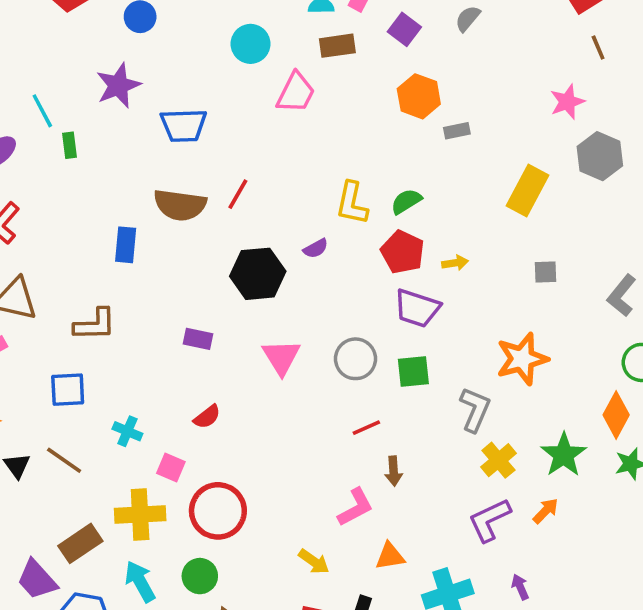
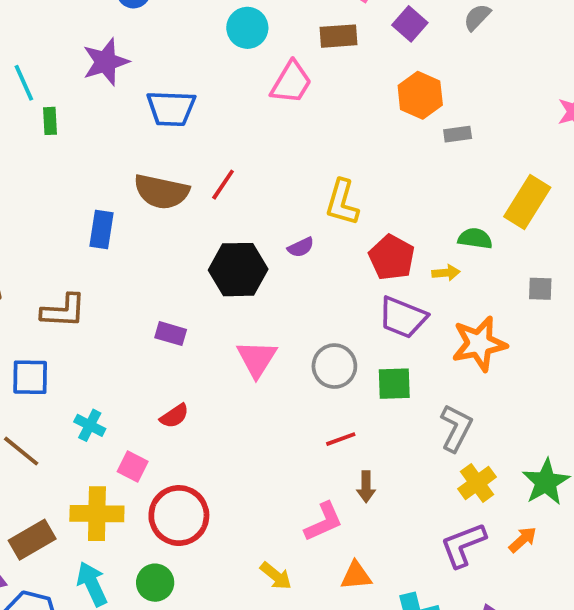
green semicircle: (406, 201) -> (475, 238), moved, turned 36
orange star: (522, 359) -> (479, 344), moved

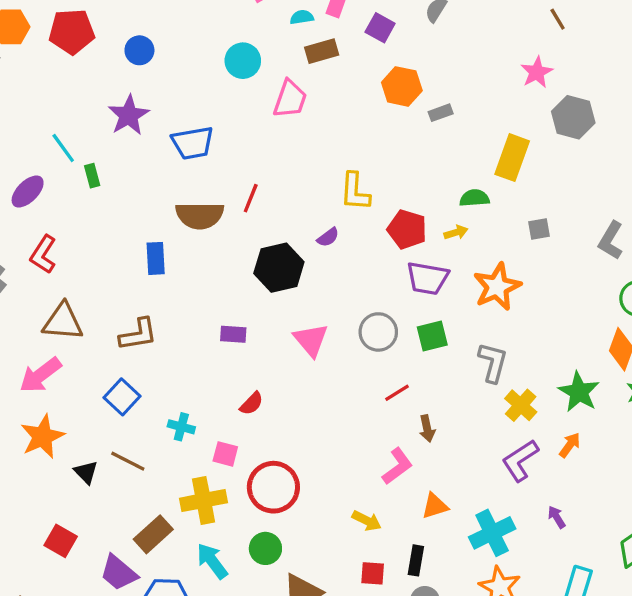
blue square: (30, 377) -> (122, 397), turned -36

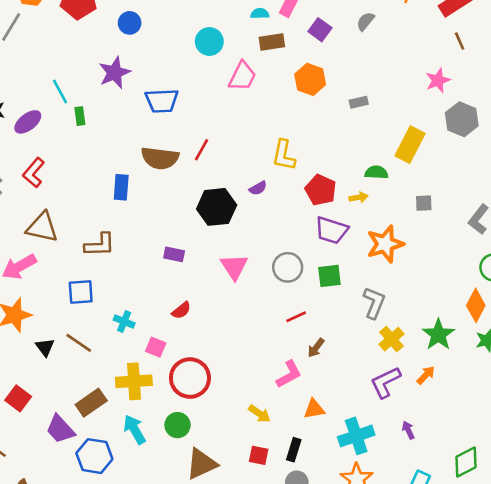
orange hexagon: (402, 86) -> (310, 79), moved
blue square: (122, 397) -> (81, 292), turned 36
brown arrow: (427, 429) -> (316, 348), turned 42

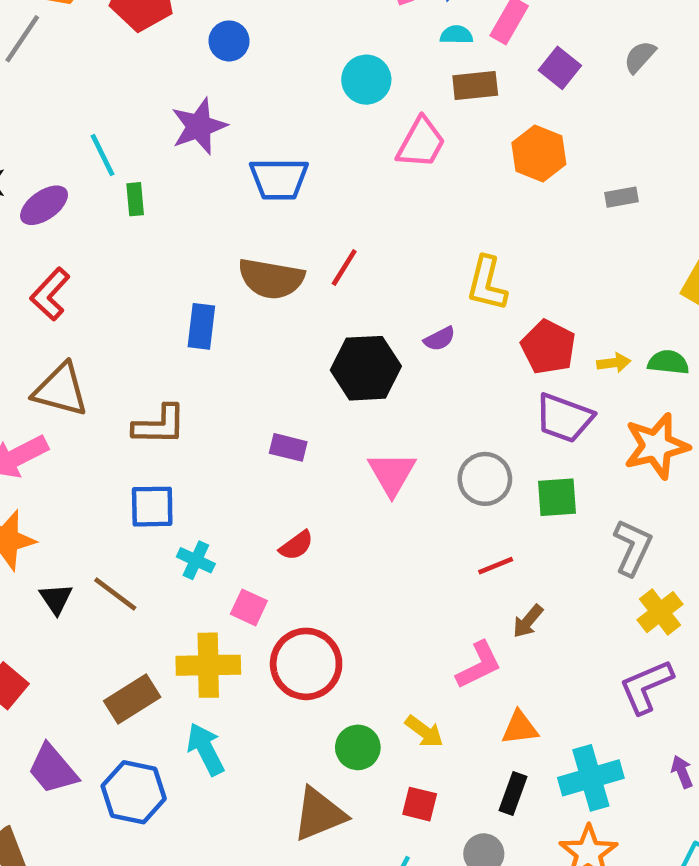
green semicircle: (376, 172) -> (668, 362), moved
blue square: (81, 292) -> (152, 507), moved
green circle: (177, 425) -> (358, 747), moved
purple trapezoid: (60, 429) -> (53, 769), moved
black rectangle: (294, 450) -> (513, 793), moved

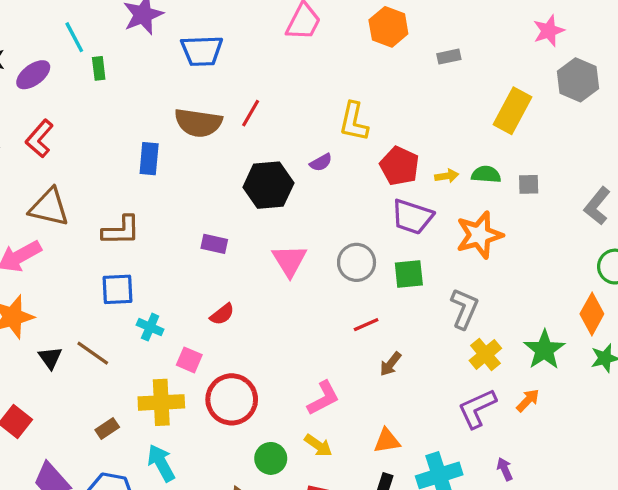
pink L-shape: (479, 665) -> (323, 398), moved
brown rectangle: (132, 699) -> (107, 428), size x0.6

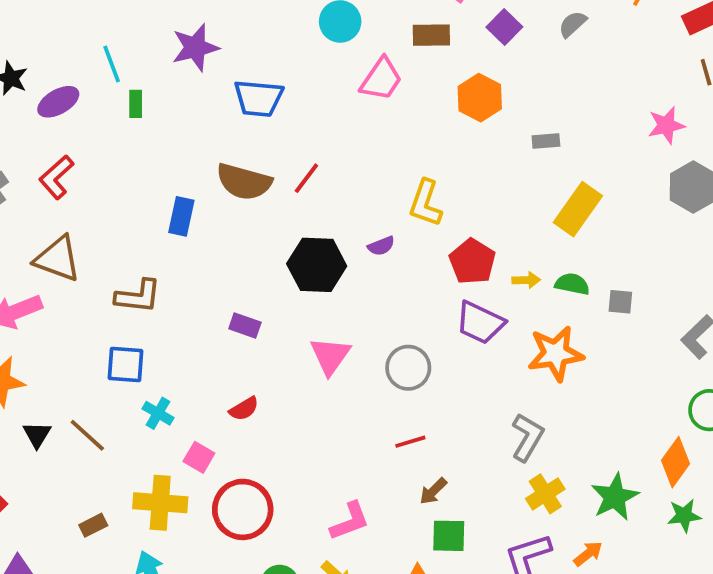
yellow rectangle: (512, 111) -> (578, 209), moved
green square: (409, 274) -> (449, 536), moved

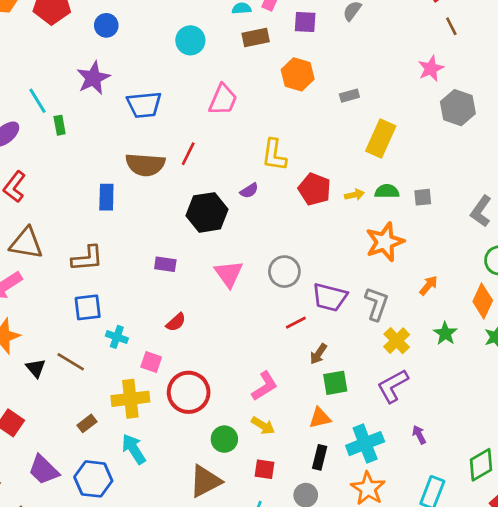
purple square: (504, 27) -> (305, 22), turned -30
pink trapezoid: (381, 79) -> (223, 100), moved
purple trapezoid: (480, 323) -> (330, 297), moved
green star: (615, 497) -> (445, 333), size x0.7
orange arrow: (588, 554) -> (429, 285), moved

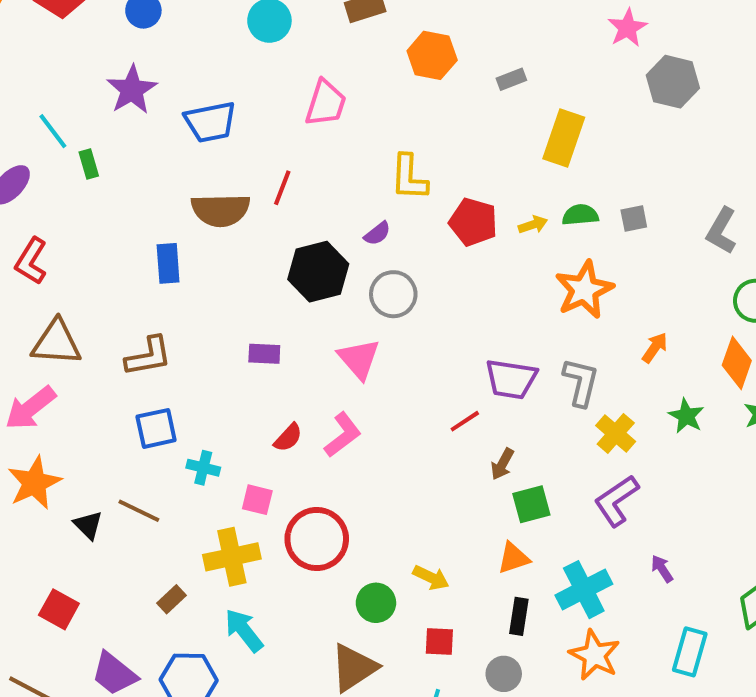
gray circle: (284, 272) -> (393, 294), moved
pink L-shape: (265, 386) -> (343, 435), moved

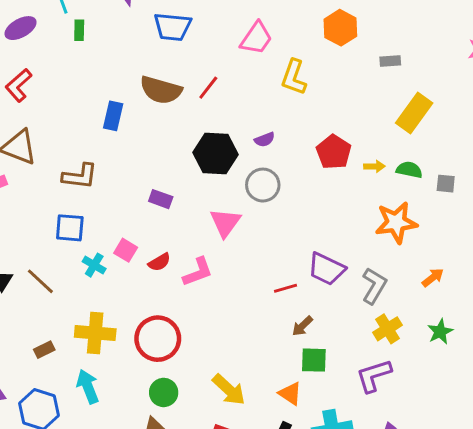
yellow L-shape: (409, 177) -> (294, 77), moved
pink square: (257, 500) -> (126, 250), moved
orange triangle: (514, 558) -> (290, 394), turned 35
yellow arrow: (431, 578) -> (229, 390), size x1.4
green circle: (376, 603) -> (164, 392), moved

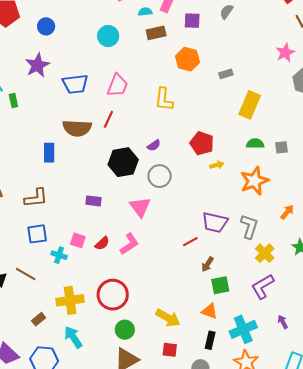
pink trapezoid: (256, 38) -> (117, 85), moved
yellow arrow: (374, 166) -> (217, 165), moved

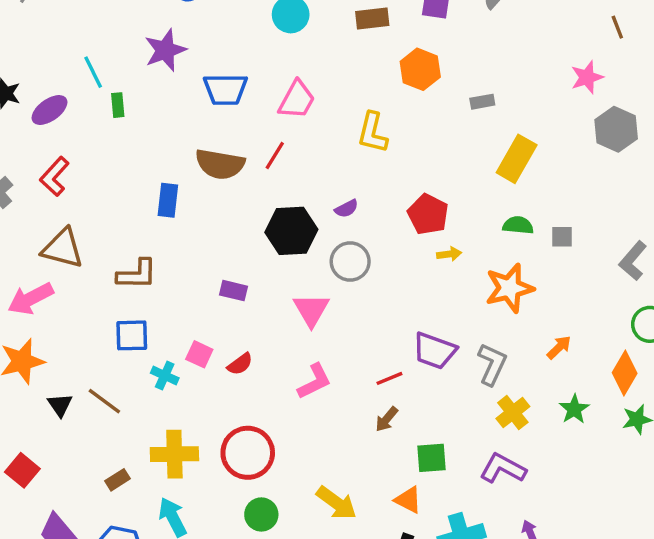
pink L-shape: (129, 244) -> (314, 381), moved
brown arrow: (207, 264) -> (387, 419), moved
purple L-shape: (263, 287) -> (503, 468), turned 52

